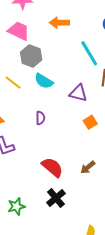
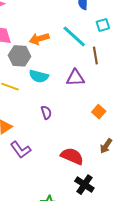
orange arrow: (59, 23) -> (39, 39), moved
orange square: (90, 122) -> (99, 112), moved

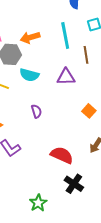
cyan line: (74, 36) -> (65, 36), turned 36

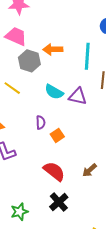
cyan semicircle: (29, 75) -> (54, 92), moved
orange square: (89, 111) -> (57, 135), moved

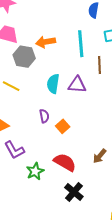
cyan semicircle: (54, 92) -> (53, 84), turned 78
green star: (19, 212) -> (35, 171), moved

